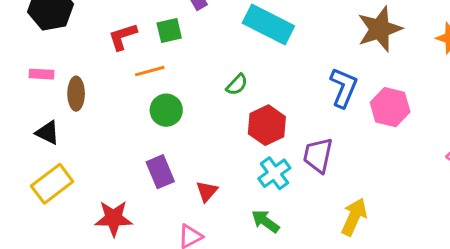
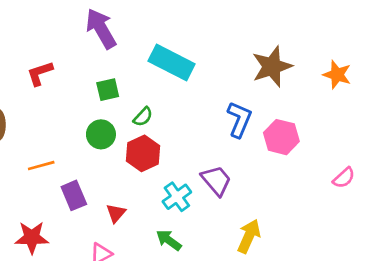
green square: (169, 31) -> (108, 90), moved
orange line: (150, 71) -> (41, 166), moved
green circle: (166, 110) -> (101, 134), moved
red hexagon: (267, 125) -> (143, 153), moved
purple trapezoid: (318, 155) -> (216, 180), turned 128

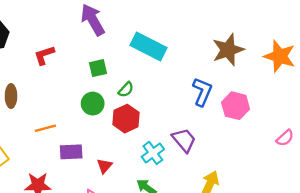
orange star: (337, 75) -> (280, 56), size x1.4
purple rectangle: (74, 195) -> (71, 152), turned -70

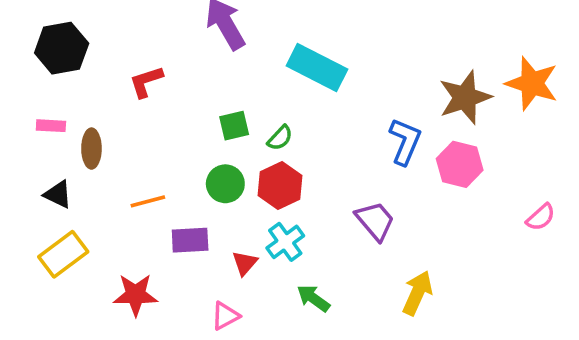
brown star: (228, 50) -> (465, 97), moved
green square: (98, 68) -> (234, 126), moved
green circle: (93, 104) -> (225, 184), moved
cyan cross: (153, 153) -> (285, 242), moved

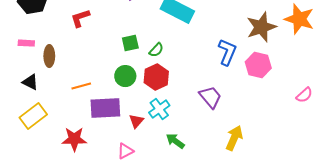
purple rectangle: (190, 240) -> (105, 108), size x1.4

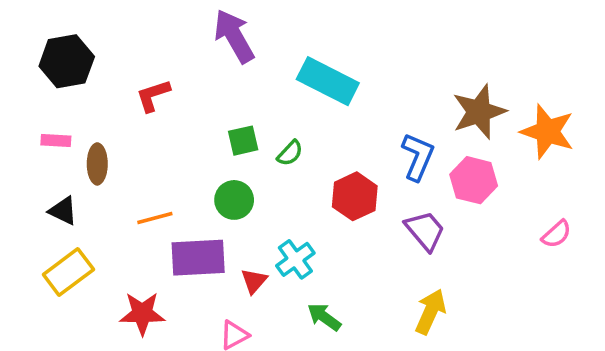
orange star: (299, 19) -> (547, 132), moved
red hexagon: (156, 77) -> (355, 196), moved
purple trapezoid: (210, 97) -> (425, 231), moved

